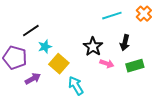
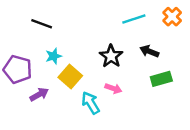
black line: (31, 31) -> (42, 24), moved, turned 54
black arrow: (125, 43) -> (149, 51), turned 98
pink arrow: (107, 64) -> (113, 88), moved

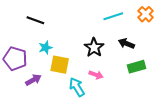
yellow square: (70, 76) -> (60, 65), turned -30

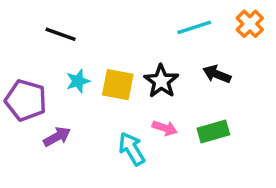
yellow square: (60, 65) -> (118, 85), moved
green rectangle: (136, 67) -> (213, 131), moved

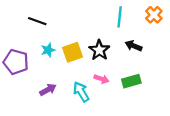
cyan line: (194, 27) -> (120, 17), turned -66
yellow square: (118, 85) -> (73, 52), turned -30
purple arrow: (57, 137) -> (48, 90), moved

